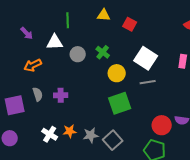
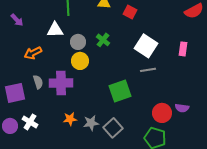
purple arrow: (27, 33) -> (17, 20), moved
yellow circle: (117, 73) -> (80, 61), moved
purple cross: (61, 95) -> (61, 83), size x1.6
white cross: (50, 134) -> (30, 122), moved

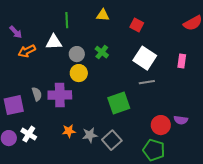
red square: (130, 12) -> (137, 25), moved
orange arrow: (33, 53) -> (27, 51), moved

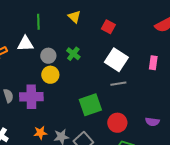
yellow triangle: (103, 15) -> (74, 17), turned 40
red circle: (161, 125) -> (117, 123), moved

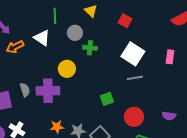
white triangle: (25, 44) -> (42, 38), turned 36
green cross: (73, 54) -> (90, 48), turned -32
gray circle: (48, 56) -> (75, 33), moved
green square: (90, 105) -> (107, 99), size x0.6

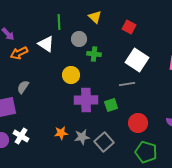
gray line: (135, 78) -> (127, 84), moved
gray semicircle: (25, 90) -> (23, 87), moved, turned -128
purple cross: (48, 91) -> (86, 100), moved

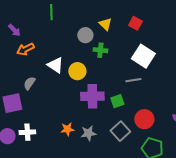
yellow triangle: (95, 17) -> (105, 24), moved
green line: (59, 22) -> (51, 12), moved
white triangle: (46, 44) -> (55, 65), moved
white cross: (21, 136) -> (27, 132), turned -35
gray square: (104, 142) -> (120, 131), moved

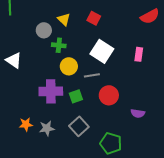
yellow circle: (77, 71) -> (69, 66), moved
red circle: (144, 119) -> (109, 95), moved

